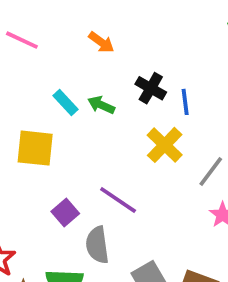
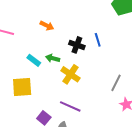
blue line: (185, 102) -> (98, 40), moved
yellow cross: (165, 145) -> (70, 74), moved

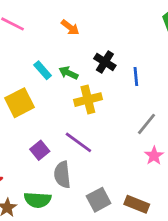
blue line: (98, 40) -> (136, 77), moved
yellow cross: (70, 74) -> (88, 100), turned 30
yellow square: (22, 87) -> (19, 103), turned -35

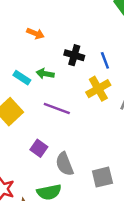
yellow cross: (88, 100) -> (98, 89), moved
purple line: (78, 142) -> (57, 109), moved
gray square: (99, 200) -> (102, 177), turned 30

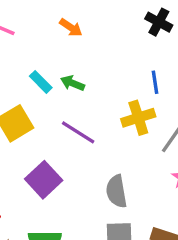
black cross: (74, 55) -> (159, 22), moved
purple square: (39, 148) -> (44, 180), size x1.5
gray semicircle: (65, 164) -> (116, 191), moved

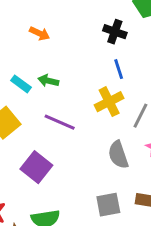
black cross: (159, 22) -> (115, 32), moved
gray semicircle: (116, 191) -> (118, 155), moved

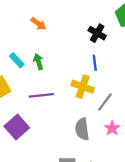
green arrow: (48, 81) -> (38, 62), turned 49
yellow cross: (109, 102) -> (83, 87), turned 35
purple line: (60, 122) -> (41, 95), turned -40

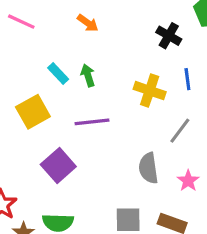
blue line: (95, 63) -> (187, 79), moved
yellow cross: (83, 87) -> (150, 91), moved
pink star: (112, 128) -> (188, 181), moved

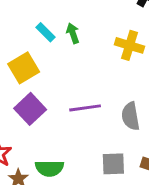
purple line: (92, 122) -> (85, 108), moved
purple square: (58, 165) -> (30, 109), moved

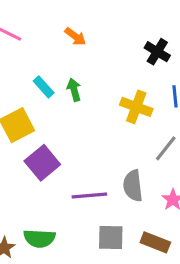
purple line: (85, 108) -> (89, 196), moved
purple square: (30, 109) -> (42, 163), moved

